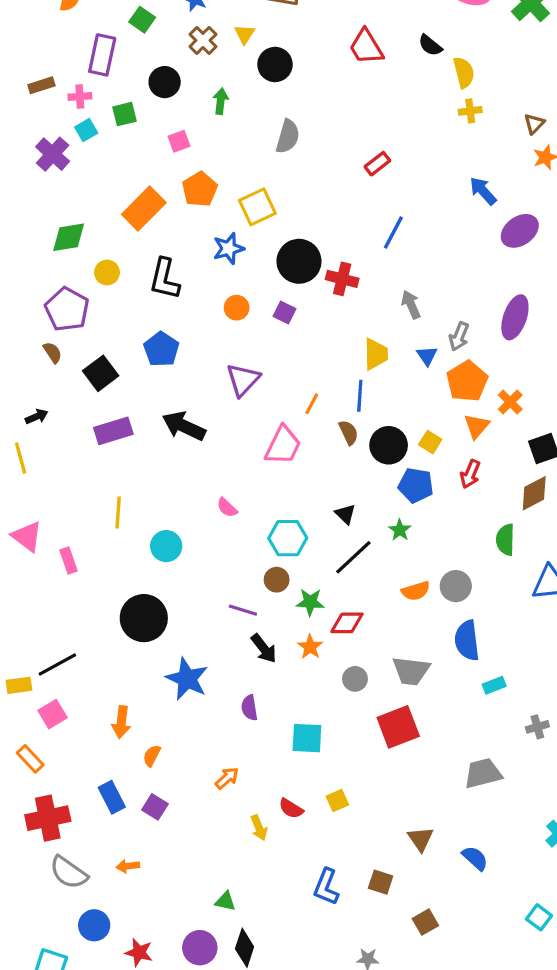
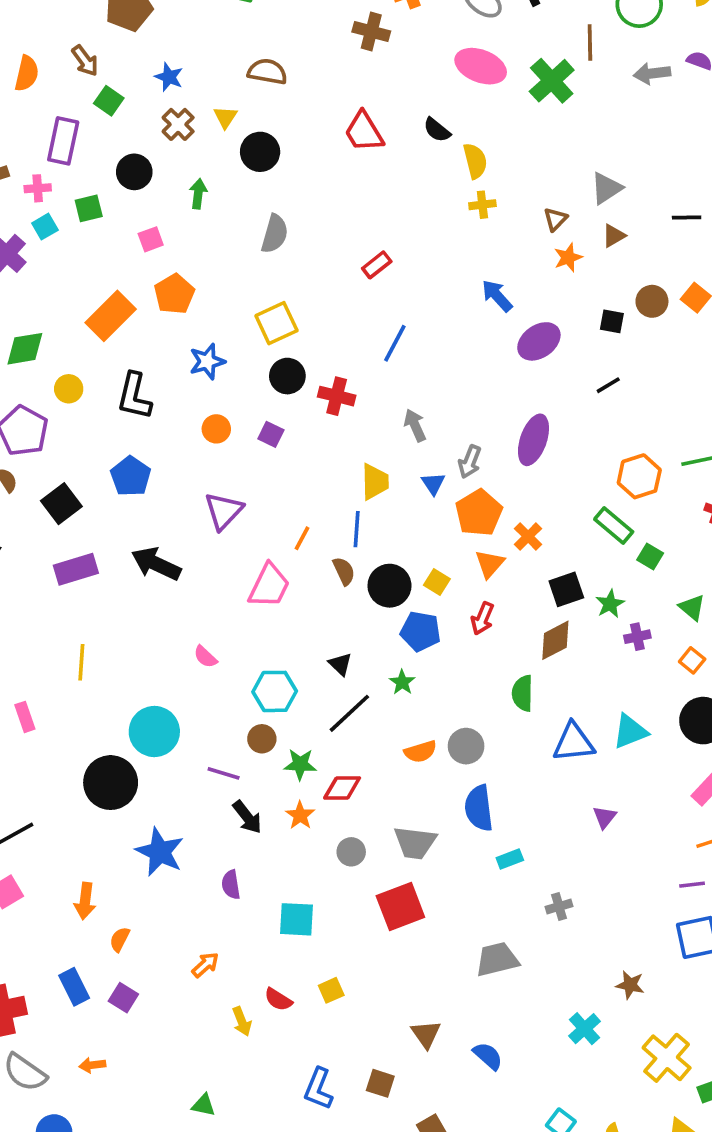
yellow square: (257, 207) -> (276, 323), moved
black circle: (299, 261) -> (287, 376), size x0.7
cyan circle: (166, 546) -> (154, 732), moved, size x1.4

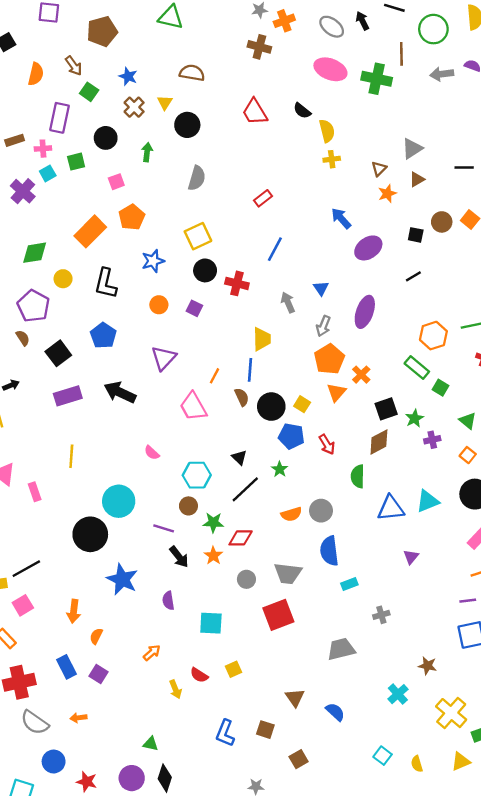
green cross: (552, 81) -> (377, 79), turned -36
blue triangle: (433, 484) -> (321, 288), moved
pink trapezoid: (269, 586) -> (193, 407), turned 124
red arrow: (482, 618) -> (327, 444), moved, turned -54

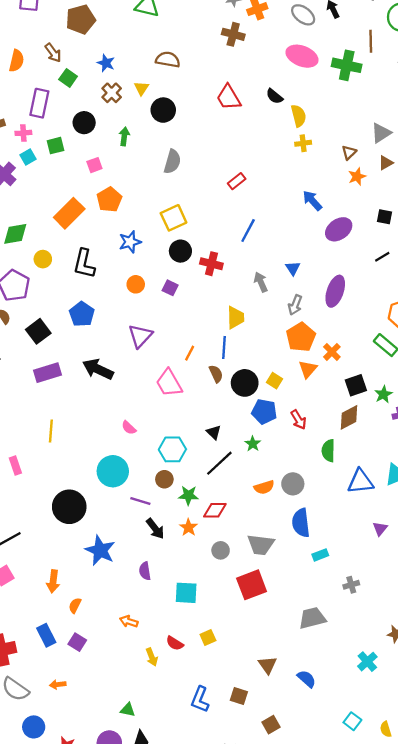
cyan circle: (119, 501) -> (113, 471), moved
orange arrow: (152, 653) -> (129, 621), turned -120

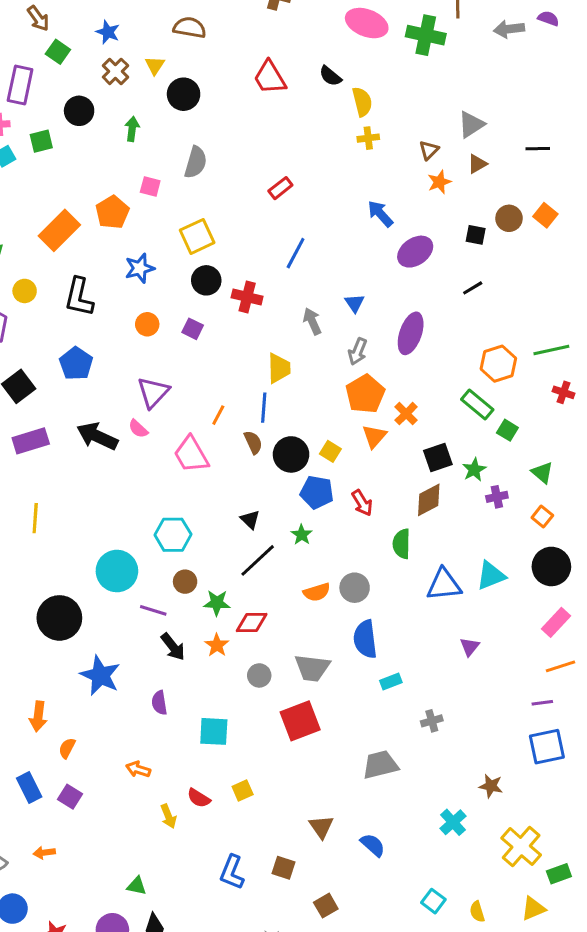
pink square: (94, 165) -> (150, 187), moved, turned 35
pink semicircle: (129, 428) -> (138, 429), moved
cyan hexagon: (172, 449) -> (173, 535), moved

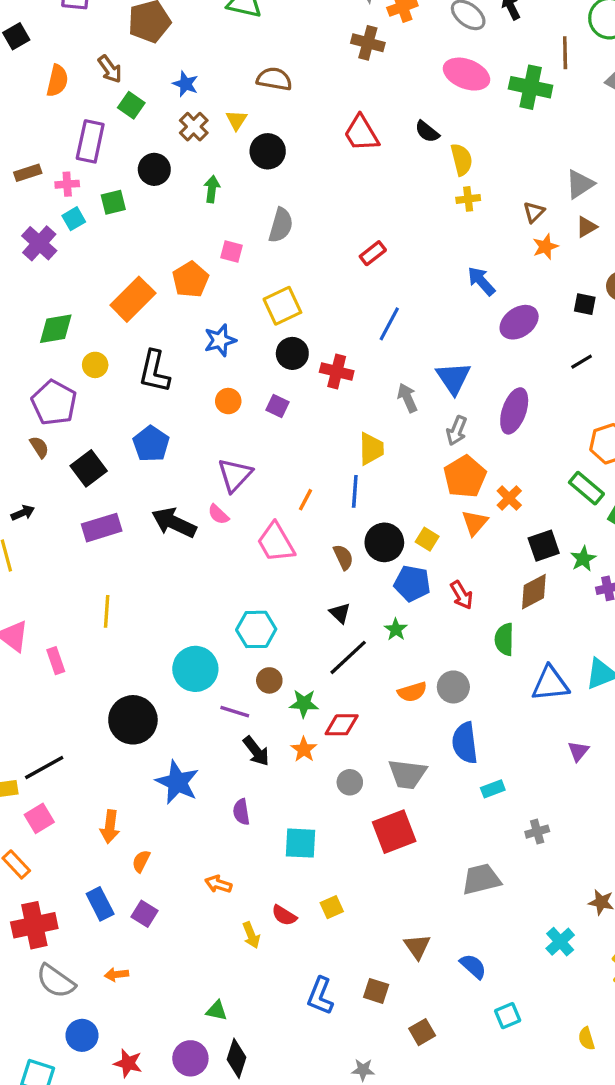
blue triangle: (355, 303) -> (453, 378), size x1.6
brown semicircle: (253, 442) -> (343, 557), moved
cyan square: (433, 901) -> (508, 1016), moved, turned 30

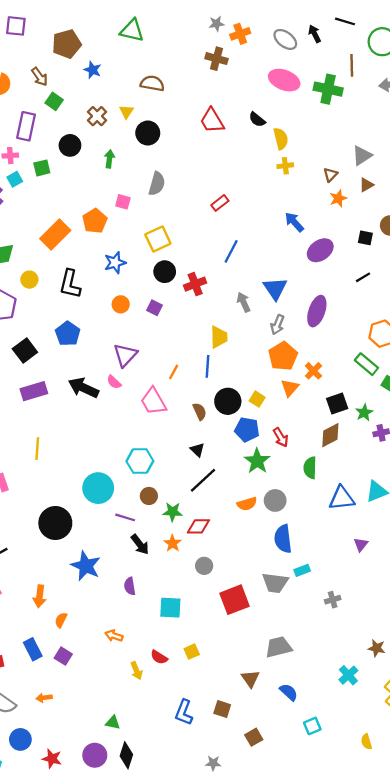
blue star: (186, 84) -> (93, 70), moved
red cross: (337, 371) -> (195, 284), turned -35
green star: (396, 629) -> (257, 461), moved, size x1.6
gray trapezoid: (407, 774) -> (275, 583), moved
gray trapezoid: (481, 879) -> (279, 647), moved

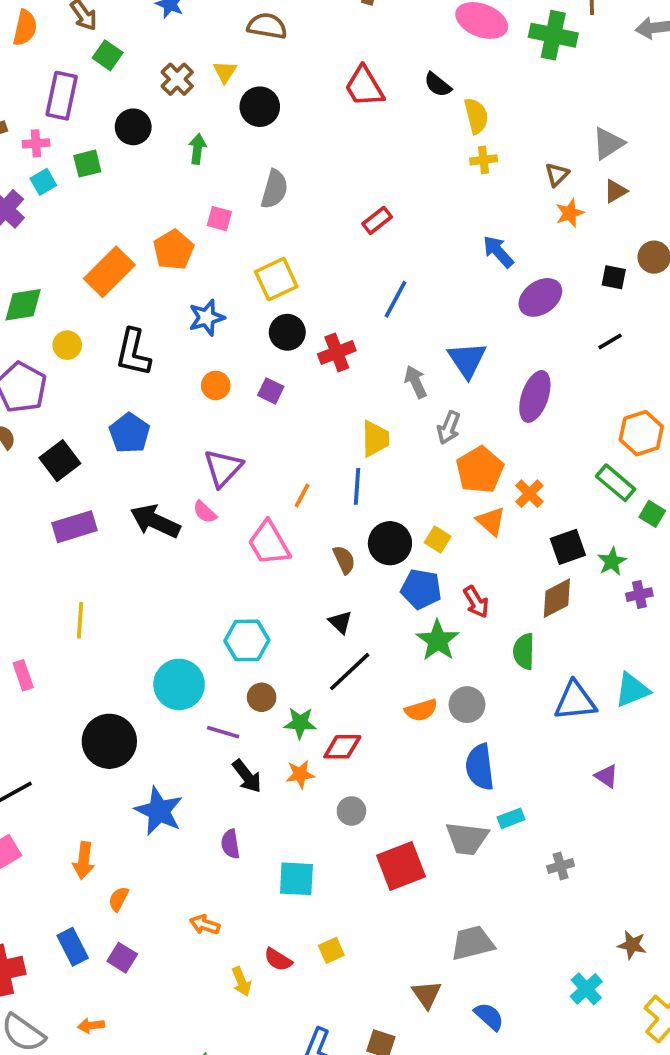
gray arrow: (277, 325) -> (449, 428), moved
orange triangle: (290, 388) -> (491, 521), turned -30
orange star: (173, 543) -> (300, 774), turned 30
purple triangle: (361, 544) -> (606, 776), turned -35

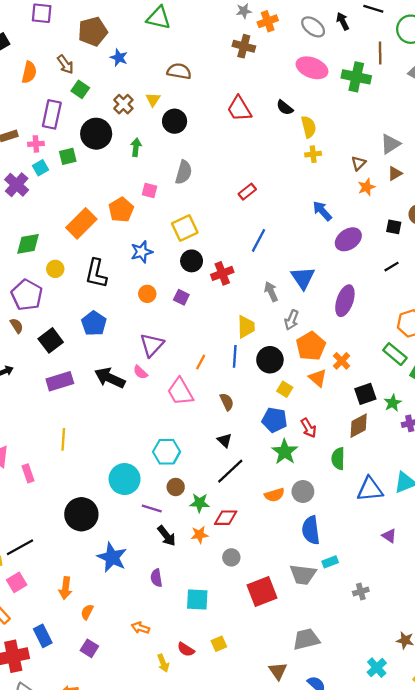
black circle: (133, 127) -> (96, 134), size x1.4
black circle: (390, 543) -> (270, 360), moved
blue rectangle: (73, 947) -> (43, 636), moved

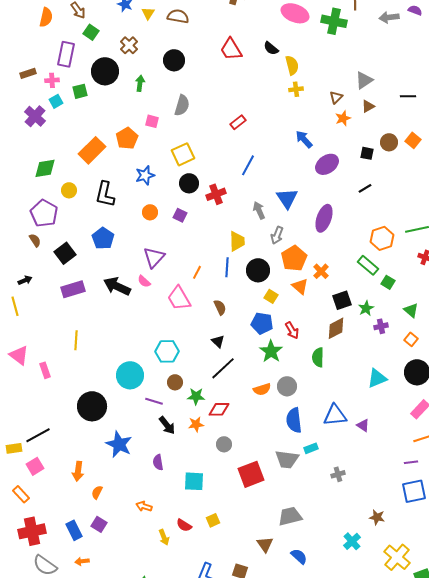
yellow triangle: (153, 100) -> (148, 13), moved
blue triangle: (370, 489) -> (335, 415), moved
blue rectangle: (43, 636) -> (74, 530), moved

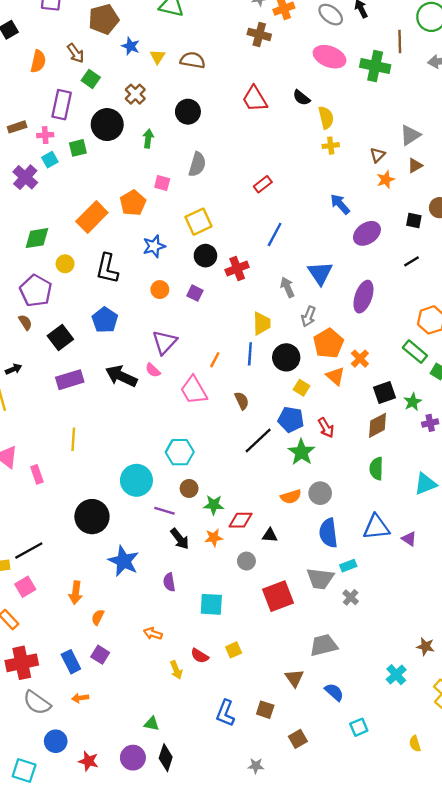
black triangle: (218, 341) -> (270, 535), moved, turned -40
green semicircle: (318, 357) -> (376, 469), moved
black line: (223, 368) -> (258, 441), moved
gray cross: (338, 474) -> (351, 597), moved, turned -32

